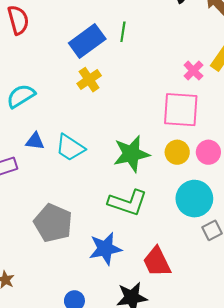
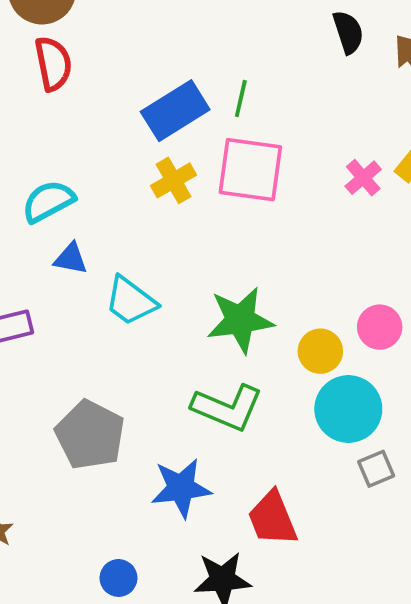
pink square: (181, 110) -> (250, 170), moved
blue triangle: (35, 141) -> (71, 259), moved
yellow circle: (177, 152) -> (320, 351), moved

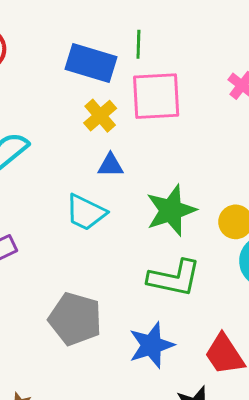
blue rectangle: (175, 111) -> (91, 63), turned 60
blue triangle: (71, 259) -> (110, 165), moved

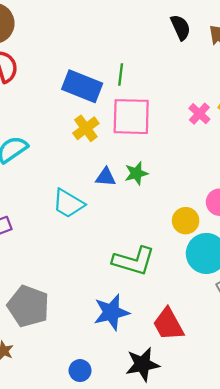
blue triangle: (110, 165) -> (106, 177), moved
green star: (171, 210) -> (136, 173), moved, size x0.6
gray pentagon: (75, 319) -> (28, 306), moved

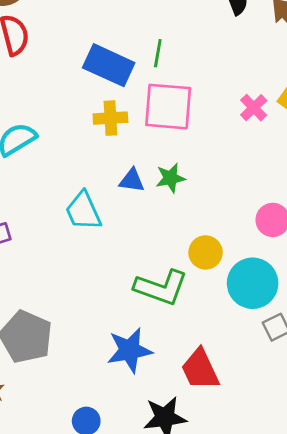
yellow cross: (86, 128) -> (110, 118), turned 30
cyan trapezoid: (68, 203) -> (83, 211), turned 32
yellow circle: (186, 221) -> (205, 252), moved

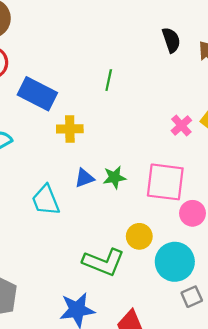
blue rectangle: (109, 65) -> (37, 94), moved
pink square: (168, 107) -> (165, 182), moved
blue triangle: (132, 180) -> (84, 178), turned -30

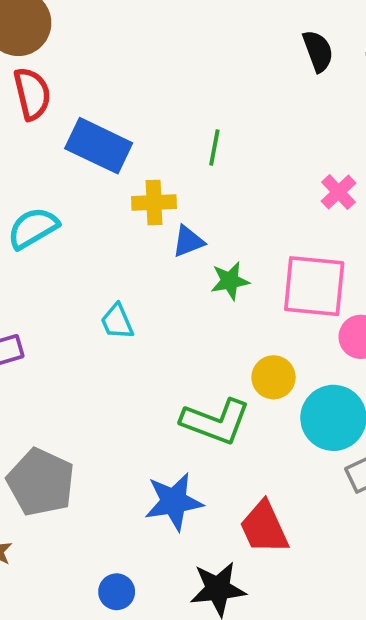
green line: (109, 80) -> (214, 147), moved
blue triangle: (84, 178) -> (188, 241), moved
cyan trapezoid: (46, 200) -> (117, 322), size x0.7

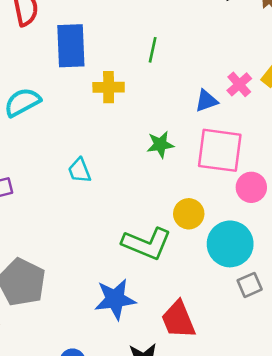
blue rectangle: (99, 146) -> (71, 46), turned 60
blue triangle: (188, 241) -> (206, 101), moved

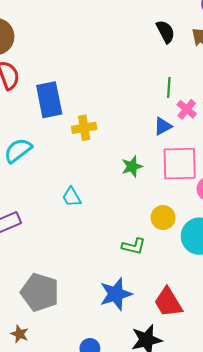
green line: (153, 50) -> (169, 87), moved
green L-shape: (147, 244) -> (134, 246), size x0.6

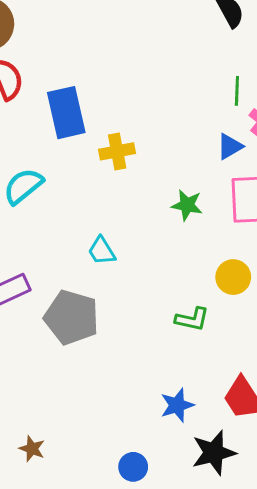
green star: (132, 166) -> (187, 205), turned 30
gray pentagon: (40, 292) -> (72, 317), moved
blue star: (116, 294) -> (177, 405), moved, size x0.7

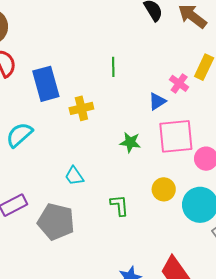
green line: (237, 91) -> (113, 67), moved
green L-shape: (192, 319) -> (119, 205), moved, turned -105

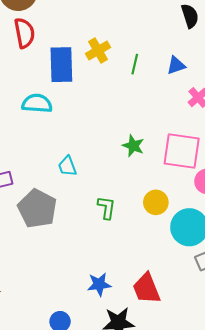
blue triangle: (157, 101) -> (176, 65), moved
yellow cross: (81, 108) -> (98, 51), moved, turned -30
cyan semicircle: (19, 135) -> (37, 103), moved, turned 32

